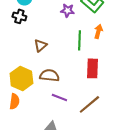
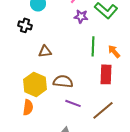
black cross: (19, 16) -> (25, 25), moved
orange arrow: (98, 31) -> (114, 51), moved, turned -56
brown triangle: (40, 45) -> (45, 51), moved, turned 32

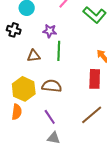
purple star: (81, 16) -> (50, 31), moved
green line: (93, 46) -> (59, 51), moved
purple line: (73, 103) -> (50, 117), moved, turned 35

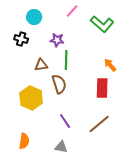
brown semicircle: (52, 86) -> (59, 84), moved, turned 66
orange semicircle: (17, 112) -> (24, 141), moved
purple line: (50, 117) -> (65, 121), moved

